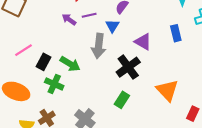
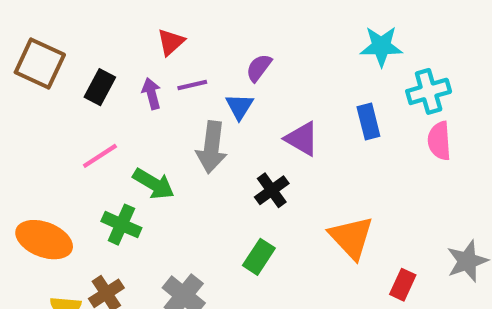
purple arrow: (69, 19) -> (151, 94), turned 40
pink line: (23, 50) -> (100, 156), moved
black rectangle: (44, 62) -> (100, 87), moved
black cross: (128, 67) -> (272, 190), size x0.7

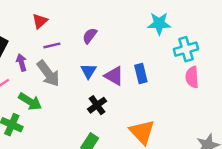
purple arrow: (151, 94) -> (22, 63), moved
blue triangle: (240, 106) -> (89, 71), moved
blue rectangle: (368, 121) -> (141, 73), moved
gray arrow: (212, 147) -> (48, 73), moved, turned -44

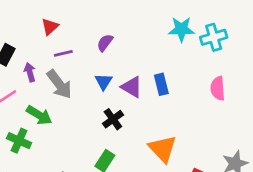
cyan cross: (186, 49) -> (214, 37), moved

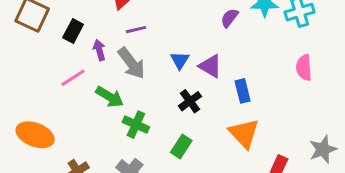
purple semicircle: (105, 43) -> (229, 18), moved
blue rectangle: (161, 84) -> (243, 91), moved
green cross: (19, 141) -> (136, 125), moved

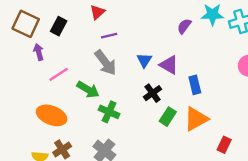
black rectangle: (73, 31) -> (59, 26), moved
purple arrow: (99, 50) -> (39, 52), moved
orange triangle: (244, 133) -> (196, 119), turned 44
orange ellipse: (35, 135) -> (52, 115), moved
green rectangle: (181, 146) -> (168, 117), moved

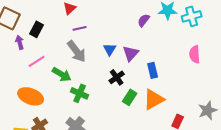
black rectangle: (59, 26) -> (37, 29), moved
purple triangle: (169, 65) -> (131, 53), turned 42

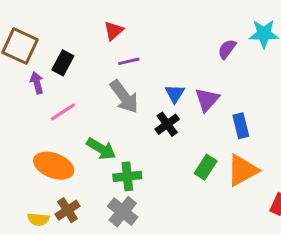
green arrow: (62, 74) -> (101, 149), moved
black cross: (117, 77) -> (167, 124), moved
green cross: (80, 93) -> (127, 176), moved, turned -30

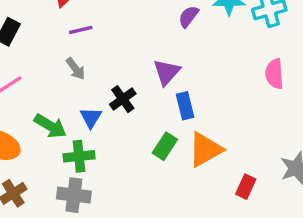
blue triangle: (175, 94) -> (91, 118), moved
gray arrow: (124, 97) -> (76, 69), size x0.6
blue rectangle: (241, 126) -> (185, 106), moved
gray cross: (123, 212) -> (74, 195), turned -32

